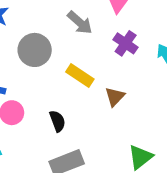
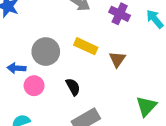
gray circle: (35, 50) -> (46, 52), moved

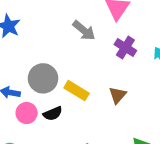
yellow rectangle: (86, 46) -> (77, 91), moved
black semicircle: (73, 87) -> (53, 114), moved, turned 90

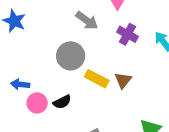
gray circle: (43, 78) -> (71, 56), moved
yellow rectangle: (77, 91) -> (97, 79), moved

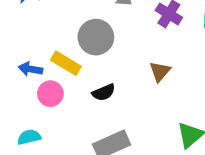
yellow rectangle: (97, 79) -> (66, 63), moved
black semicircle: (62, 102) -> (104, 92), moved

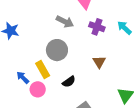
yellow rectangle: (66, 63) -> (43, 69), turned 42
blue arrow: (31, 69) -> (23, 77), turned 48

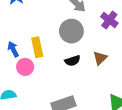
gray circle: (57, 50) -> (71, 31), moved
black semicircle: (69, 82) -> (72, 61), moved

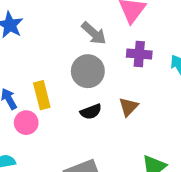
purple cross: (109, 20) -> (139, 54), turned -30

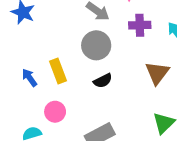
brown triangle: (128, 107) -> (157, 73), moved, size x1.4
pink circle: (26, 123) -> (55, 112), moved

